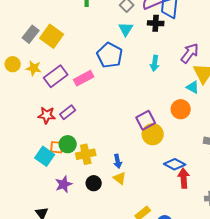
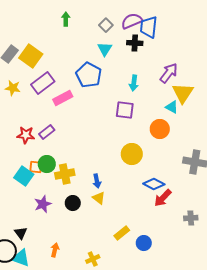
purple rectangle: (56, 76) -> (43, 83), moved
purple square: (146, 120) -> (125, 110), moved, turned 36
red arrow: (184, 178) -> (163, 198), turned -132

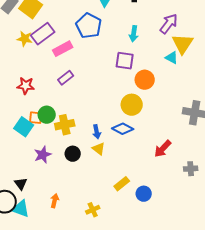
yellow star: (13, 88) -> (25, 39), moved
orange circle: (160, 129) -> (145, 80), moved
purple rectangle: (47, 132) -> (66, 78), moved
blue diamond: (154, 184) -> (123, 129), moved

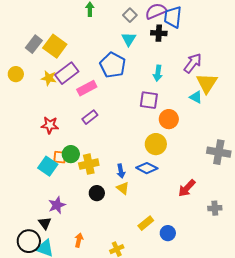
purple star: (43, 155) -> (57, 205), moved

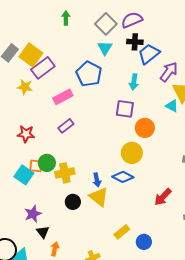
gray square: (130, 15) -> (106, 24), size x1.5
blue trapezoid: (173, 17) -> (149, 54), moved, turned 45
purple rectangle: (67, 73) -> (43, 68), moved
yellow triangle: (123, 188) -> (99, 197), size x1.5
black triangle: (45, 223) -> (43, 232), moved

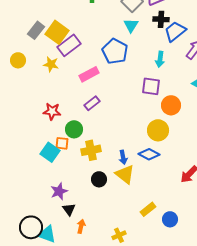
green circle: (47, 163) -> (74, 129), moved

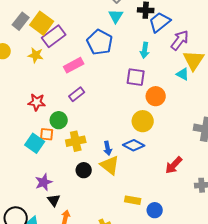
yellow rectangle: (148, 209) -> (133, 200), turned 49

